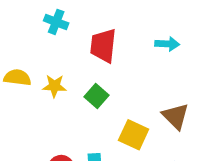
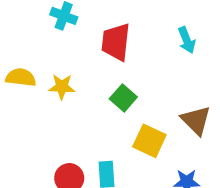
cyan arrow: (167, 44) -> (187, 40), turned 65
green square: (96, 96) -> (123, 98), moved

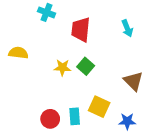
yellow star: (62, 87) -> (62, 67), moved
yellow square: (149, 141) -> (99, 107), moved

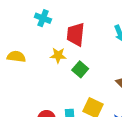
yellow star: (62, 67) -> (58, 55), moved

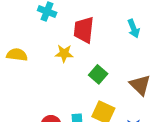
green square: (80, 69) -> (98, 74), moved

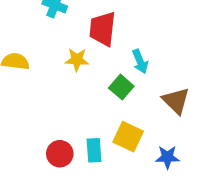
cyan arrow: (134, 29) -> (140, 61), moved

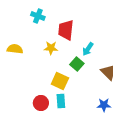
cyan arrow: (140, 61) -> (88, 49), turned 56
yellow square: (128, 137) -> (60, 81), moved

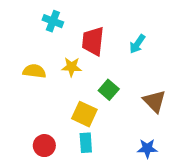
yellow semicircle: (15, 49) -> (34, 71), moved
cyan arrow: (88, 49) -> (137, 44), moved
red circle: (41, 103) -> (44, 146), moved

